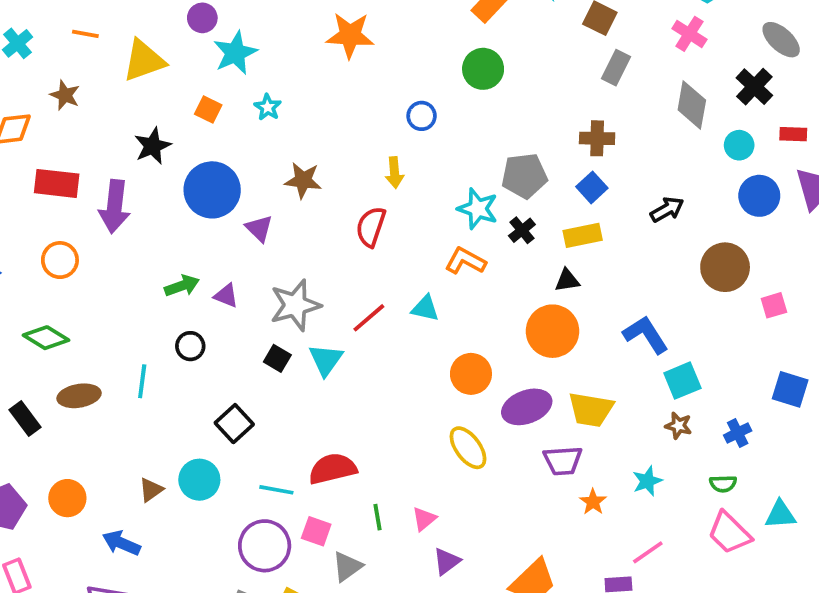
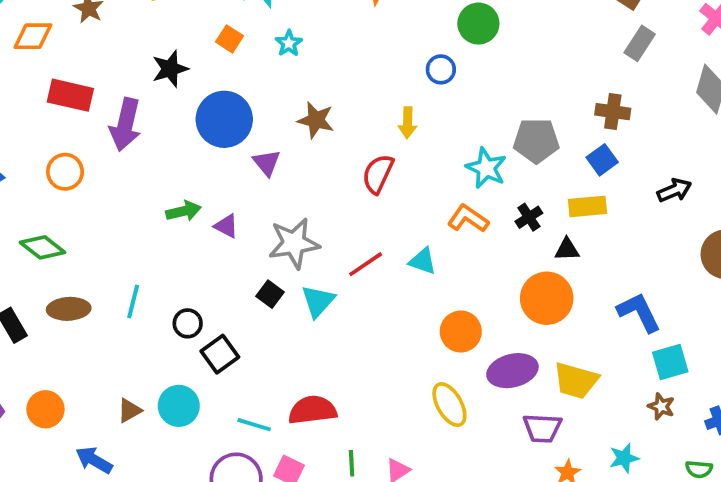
green circle: (483, 69) -> (478, 24), moved
black cross: (522, 230) -> (529, 217), moved
black circle: (190, 346) -> (188, 323), moved

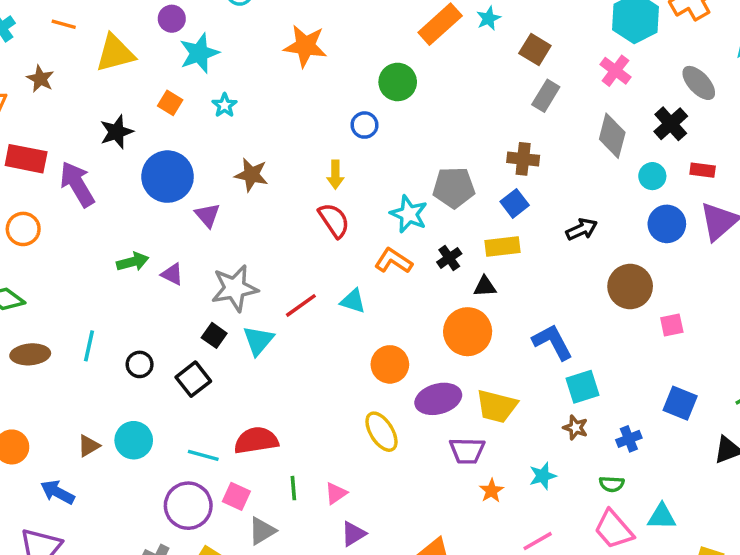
purple arrow: (125, 125) -> (77, 184), turned 138
red semicircle: (378, 174) -> (334, 220), moved, turned 123
black square: (220, 354) -> (193, 379), moved

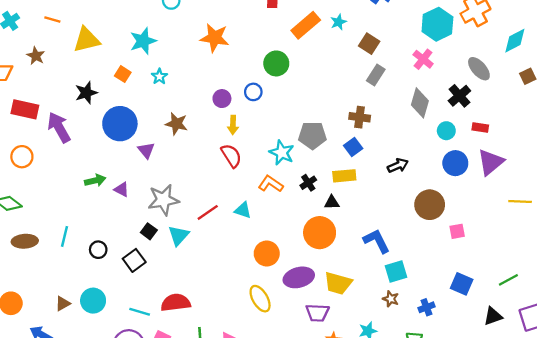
purple circle: (172, 19) -> (222, 99), moved

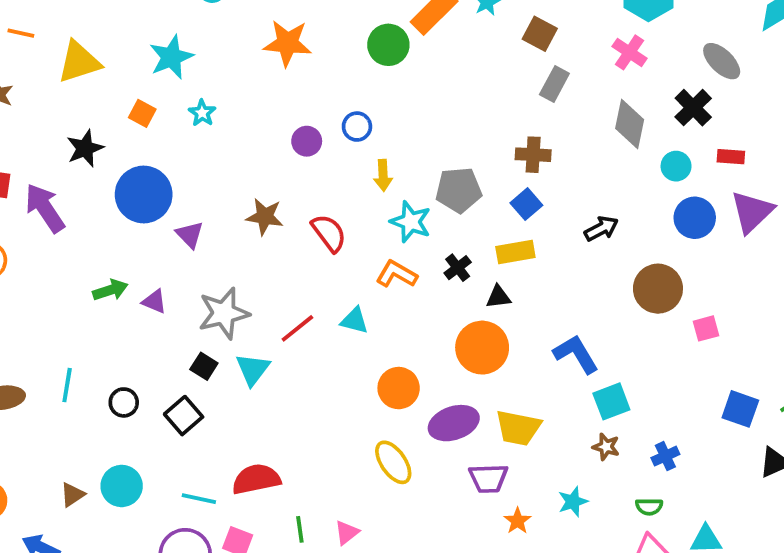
green circle: (276, 63) -> (388, 45), moved
brown star: (176, 124) -> (265, 217), moved
yellow arrow: (233, 125) -> (383, 175), moved
blue square: (462, 284) -> (740, 409), moved

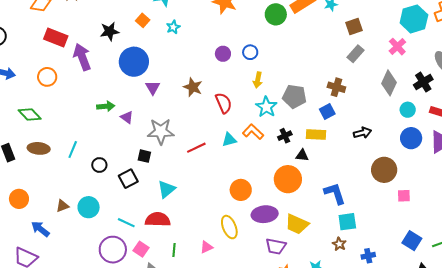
brown square: (540, 34) -> (354, 27), turned 30
cyan triangle: (354, 320) -> (229, 140), moved, turned -42
black square: (204, 366) -> (144, 156), turned -32
cyan triangle: (253, 369) -> (166, 189), moved
pink triangle: (347, 533) -> (206, 247), moved

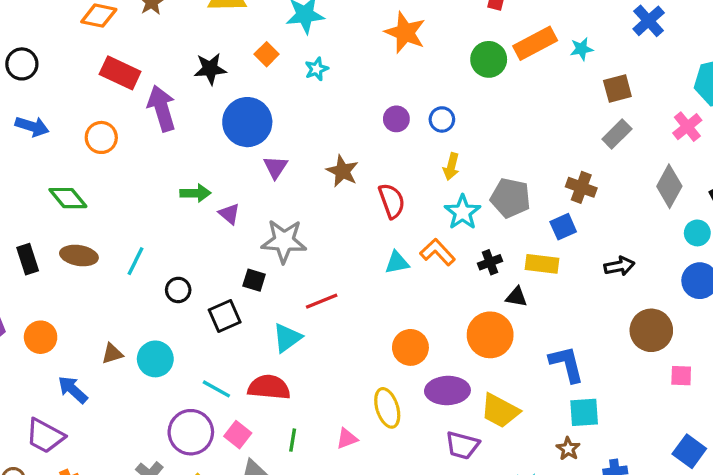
red line: (196, 148) -> (322, 301), moved

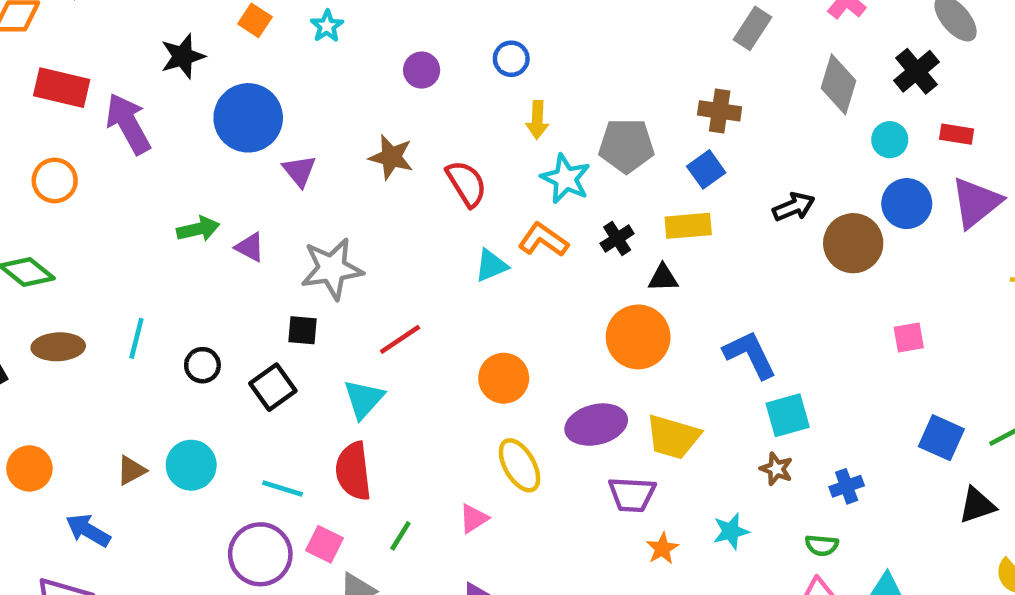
purple circle: (396, 119) -> (422, 70), moved
brown circle: (651, 330) -> (853, 243), moved
orange circle: (410, 347) -> (504, 378), moved
red semicircle: (269, 387) -> (353, 471), turned -90
green line: (293, 440) -> (400, 536), turned 35

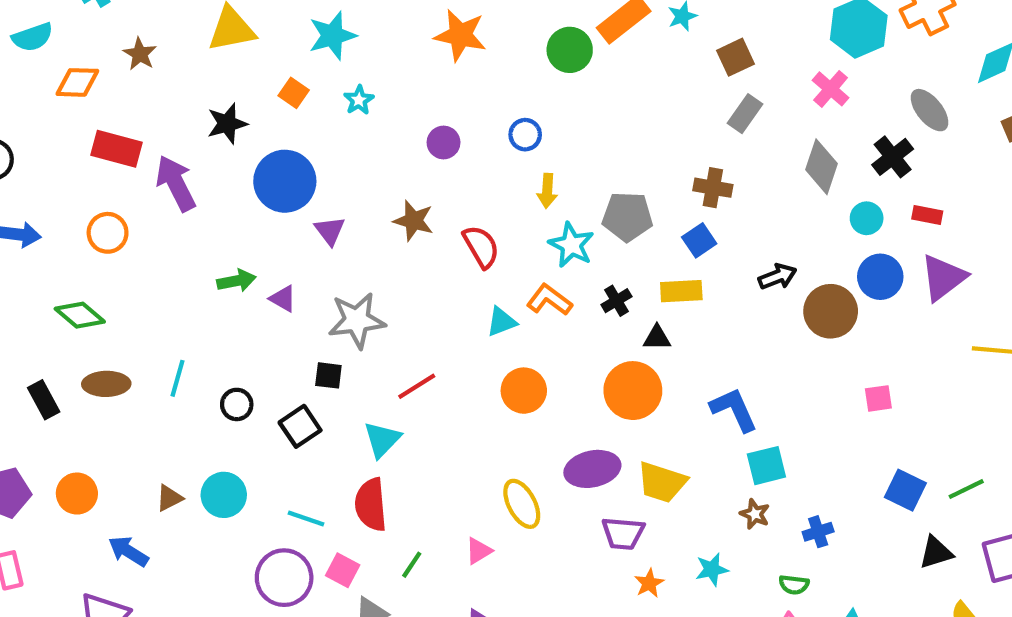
orange circle: (504, 378) -> (524, 391), moved

